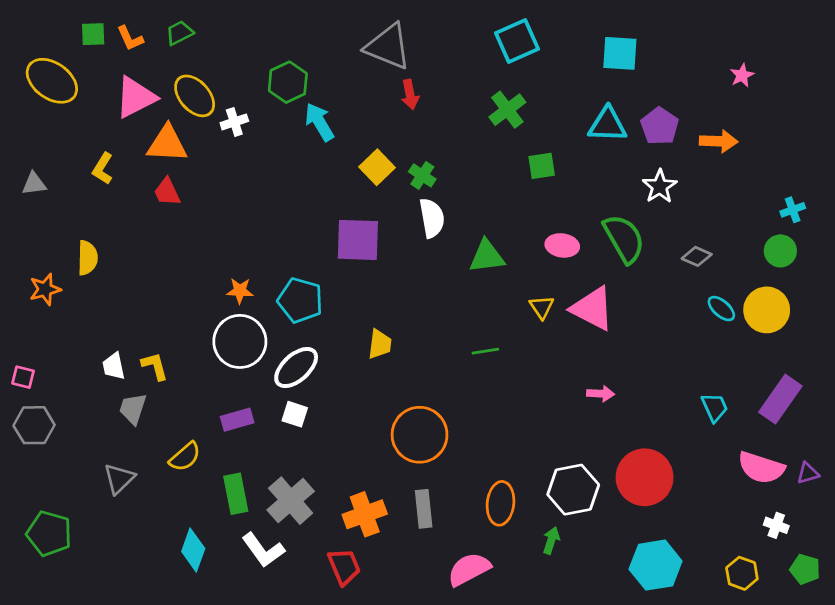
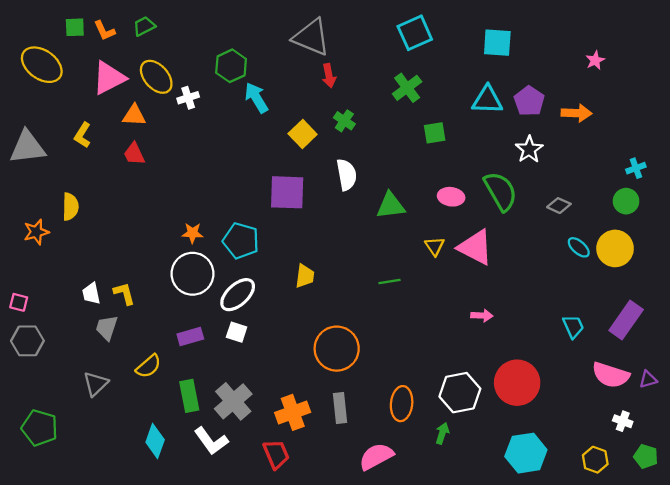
orange triangle: (167, 144) -> (134, 115), size x0.7
green cross: (422, 175) -> (344, 121), moved
gray triangle: (34, 184) -> (27, 147), size x1.8

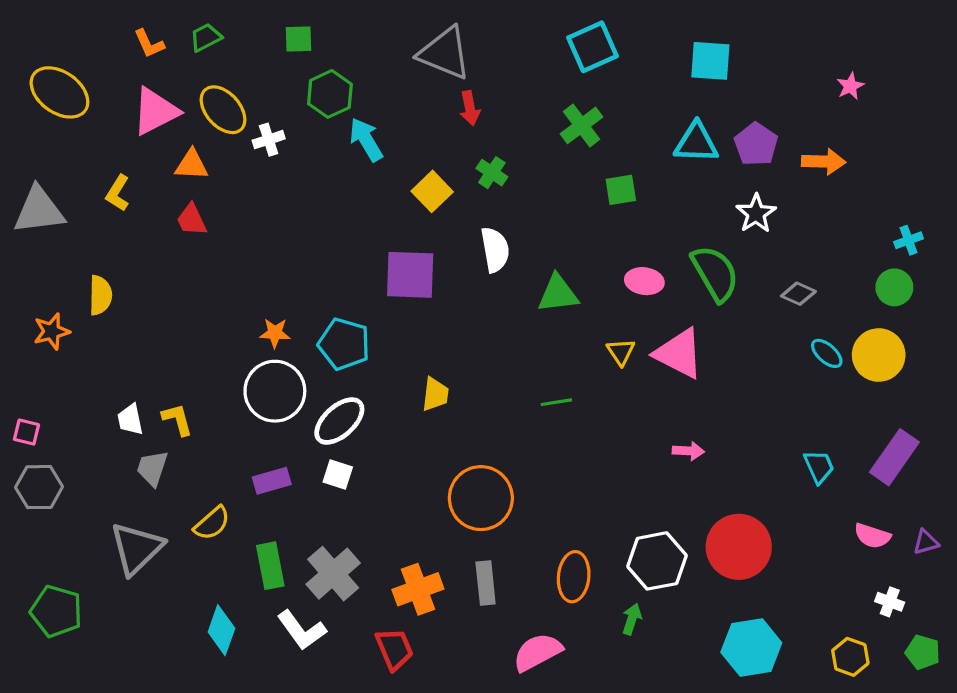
green square: (75, 27) -> (298, 39), moved
pink semicircle: (611, 375) -> (872, 536), size x0.7
gray triangle: (96, 384) -> (137, 548), size x1.5

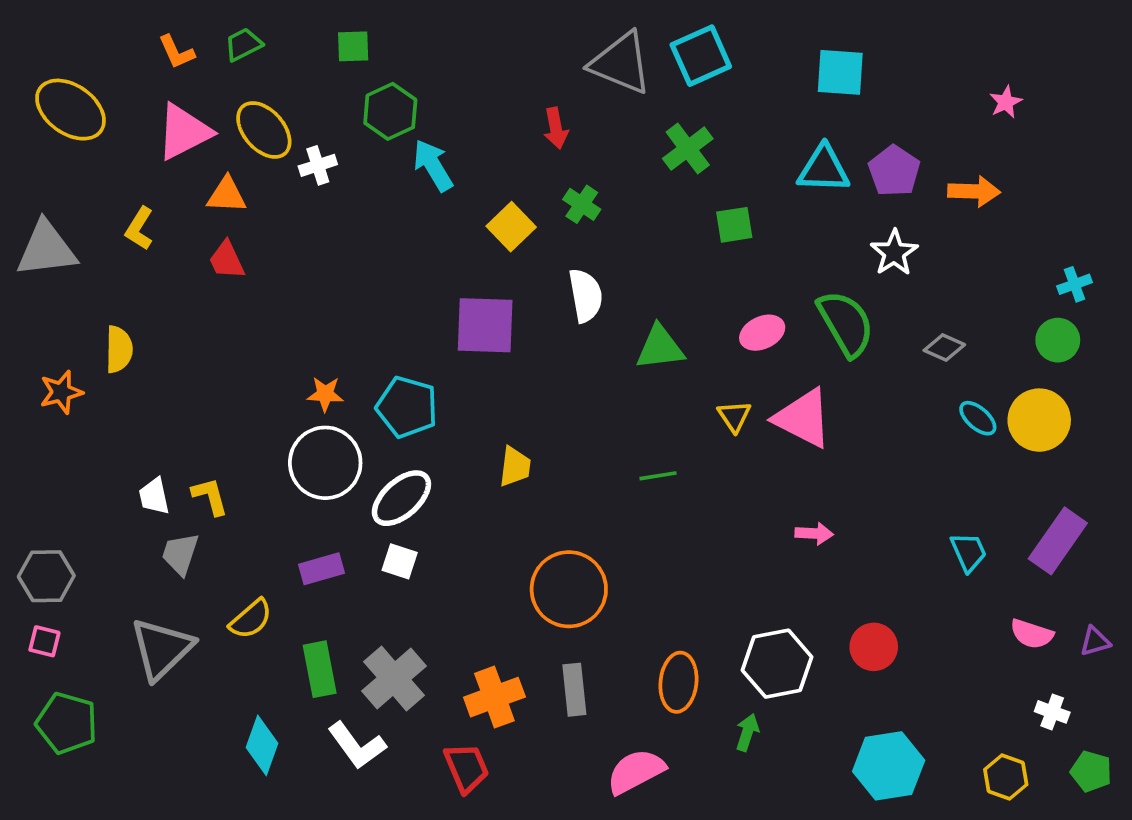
gray triangle: (445, 53) -> (621, 63), moved
pink ellipse: (644, 281) -> (762, 333), turned -33
pink square: (26, 432) -> (44, 641), moved
red circle: (739, 547) -> (874, 647), size x0.6

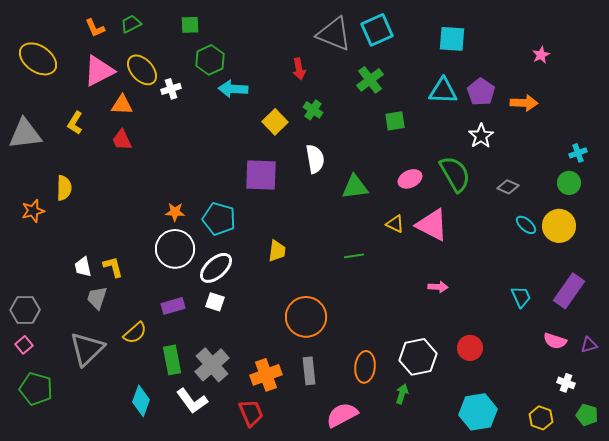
cyan arrow: (433, 165) -> (233, 89), turned -56
yellow triangle: (734, 416) -> (395, 224), turned -30
pink square: (44, 641) -> (24, 345), turned 36

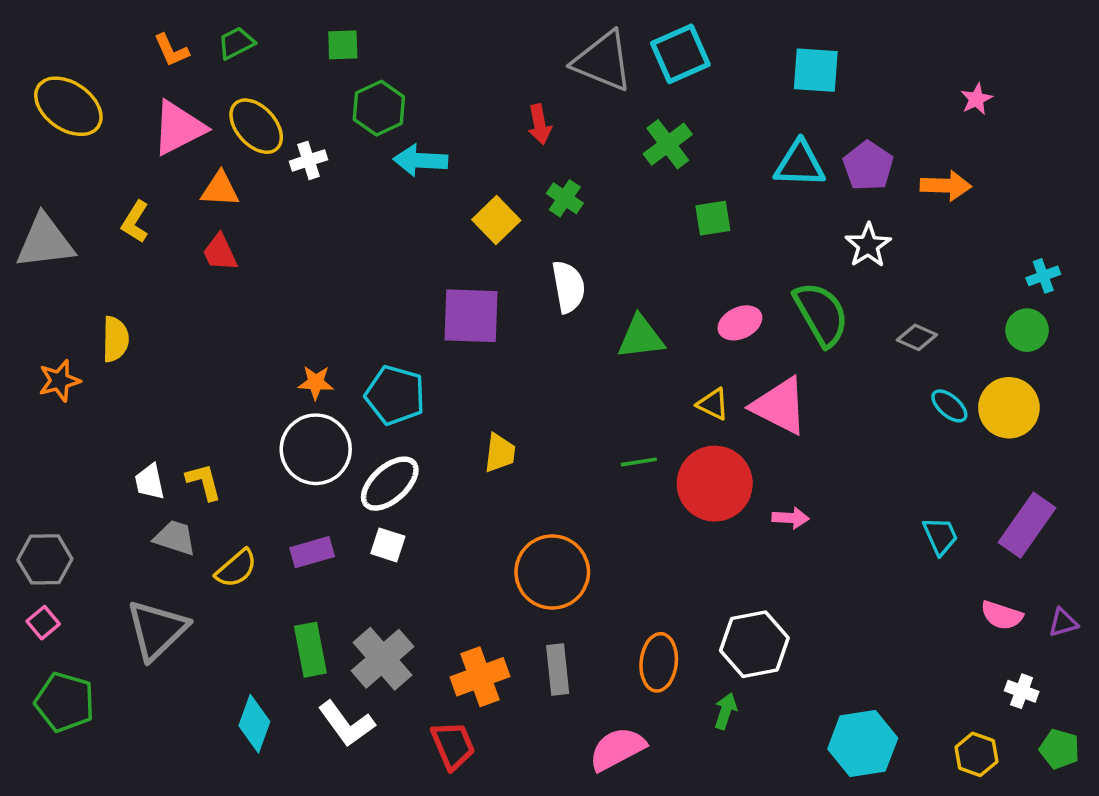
gray trapezoid: (97, 298) -> (175, 538), turned 90
yellow semicircle: (135, 333) -> (236, 568), moved
red circle: (470, 348) -> (715, 484), moved, size x1.6

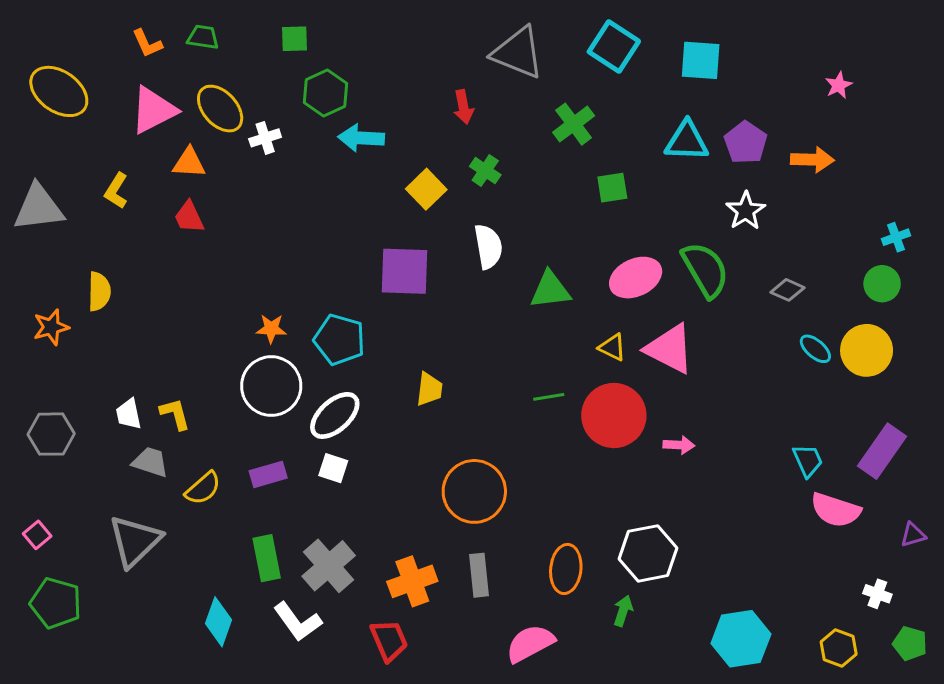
green trapezoid: (236, 43) -> (203, 37), turned 36
cyan square: (680, 54) -> (614, 47), moved, turned -33
pink ellipse: (740, 323) -> (636, 278), size x1.4
gray hexagon: (45, 559) -> (51, 434), moved
pink semicircle: (1002, 615) -> (836, 510), moved, size x1.4

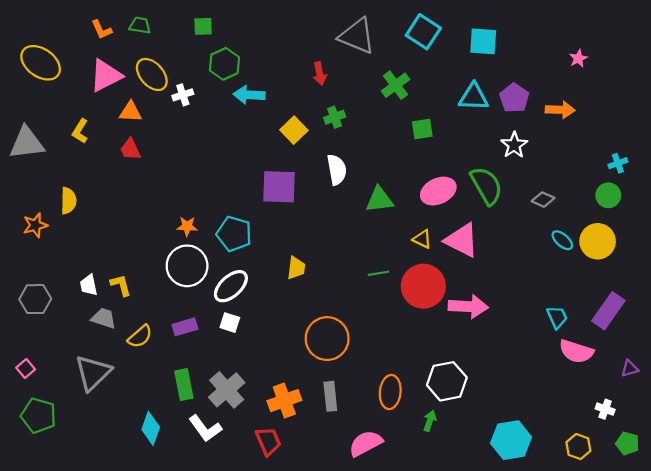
green cross: (485, 171) -> (335, 117), turned 36
pink arrow: (679, 445) -> (468, 306), size x1.8

